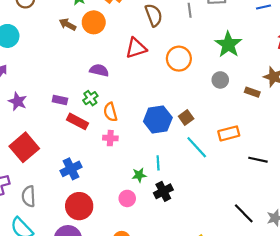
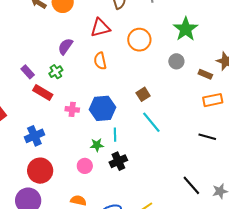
purple semicircle: (99, 70) -> (65, 46), turned -72
purple rectangle: (60, 100) -> (28, 72), turned 32
orange semicircle: (110, 112) -> (100, 61), moved
blue hexagon: (158, 120) -> (102, 108), moved
orange rectangle: (229, 133) -> (213, 100), moved

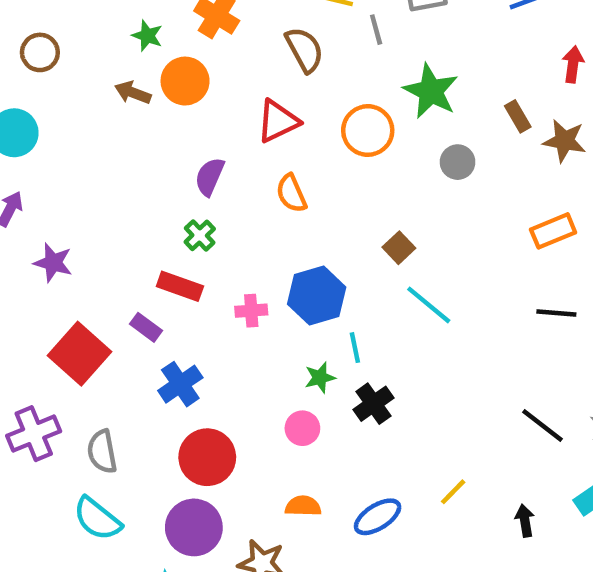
green star: (186, 29) -> (431, 91), moved
purple rectangle: (28, 72) -> (146, 327), moved
brown rectangle: (205, 74) -> (518, 116), moved, turned 48

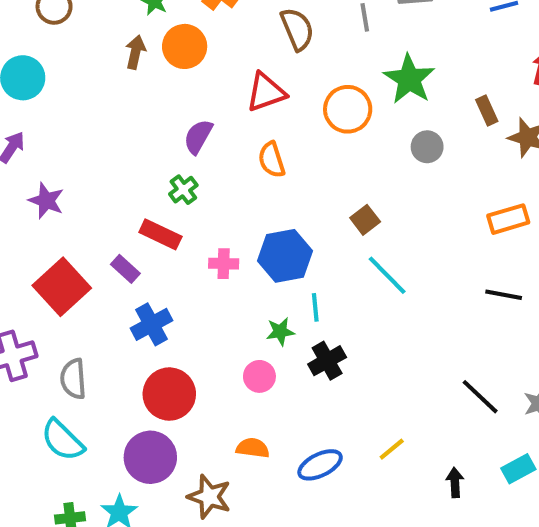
brown arrow: (133, 93) -> (135, 52), turned 76

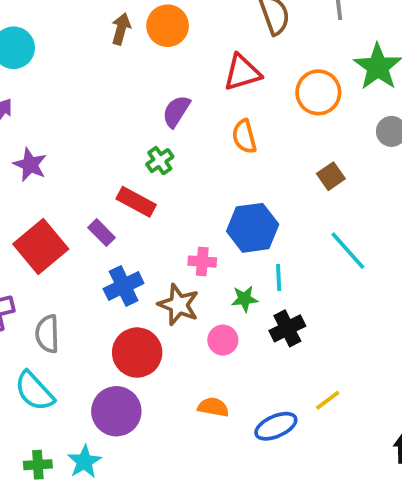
brown square: (365, 220) -> (331, 176), moved
pink cross: (224, 264) -> (202, 262), moved
yellow line: (392, 449) -> (328, 400), moved
brown star: (209, 497) -> (179, 305), moved

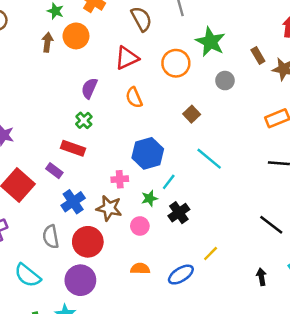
cyan line: (279, 278) -> (169, 182), turned 49
gray semicircle: (47, 334) -> (51, 237), moved

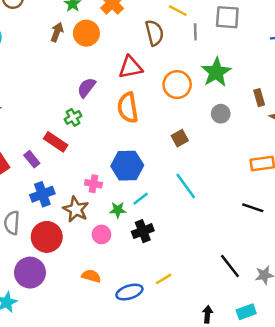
orange semicircle: (134, 98) -> (128, 108), size x1.4

